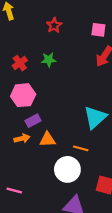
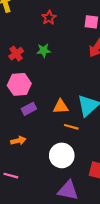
orange arrow: (22, 138) -> (18, 141), moved
orange triangle: (47, 140) -> (61, 107), moved
orange line: (81, 148) -> (71, 127), moved

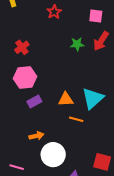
green star: (44, 50) -> (77, 44), moved
orange arrow: (18, 141) -> (36, 136), moved
white circle: (62, 155) -> (53, 155), moved

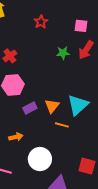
orange triangle: (66, 99) -> (52, 106), turned -49
purple rectangle: (34, 101) -> (30, 108), moved
orange arrow: (36, 136) -> (16, 137), moved

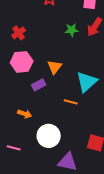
orange triangle: (52, 106) -> (55, 67), moved
orange arrow: (16, 137) -> (25, 114), turned 32

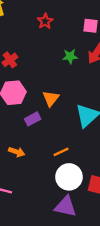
orange line: (71, 102) -> (61, 152), moved, turned -40
white circle: (49, 136) -> (69, 177), moved

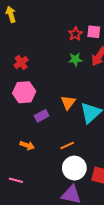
red star: (45, 21) -> (75, 34), moved
orange triangle: (51, 98) -> (68, 102), moved

